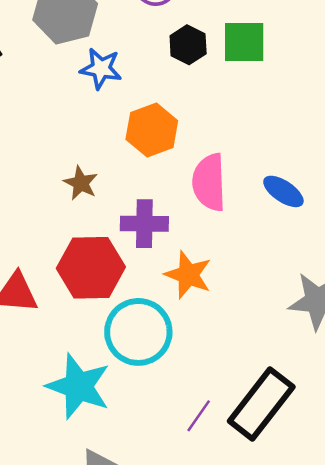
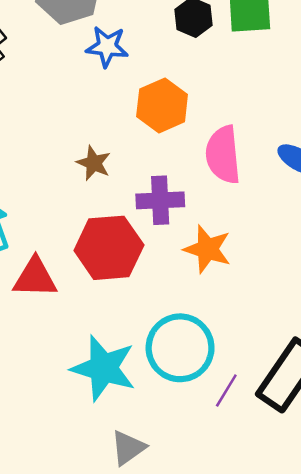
cyan circle: (138, 332) -> (180, 348), moved

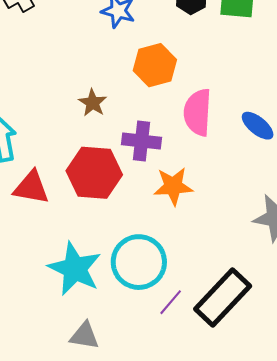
orange star: (207, 249) -> (173, 186), turned -30
gray triangle: (128, 448) -> (84, 336), turned 36

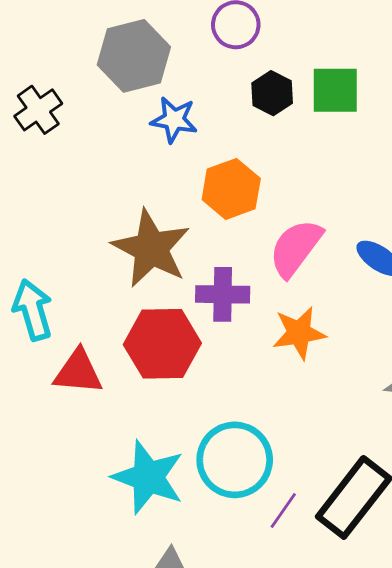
brown star: (93, 103) -> (151, 248), size x2.0
pink semicircle: (198, 112) -> (296, 248), turned 39
orange star: (173, 186) -> (299, 333), moved

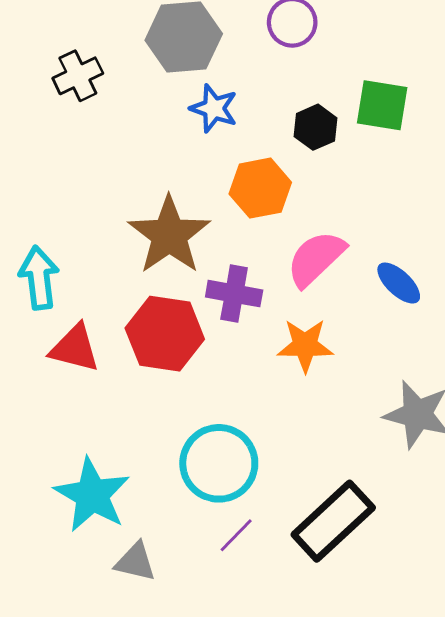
black hexagon: (272, 93) -> (316, 127), moved
cyan star: (148, 477) -> (92, 495), moved
purple line: (283, 511) -> (236, 535), moved

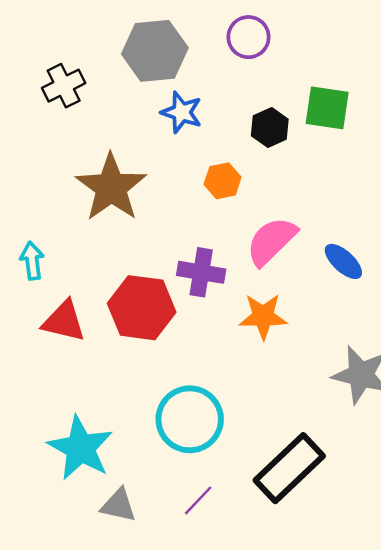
orange hexagon: (260, 188) -> (223, 181), size x0.7
brown star: (169, 235) -> (111, 187), moved
cyan arrow: (39, 278) -> (32, 261), size x0.7
purple line: (236, 535) -> (198, 500), moved

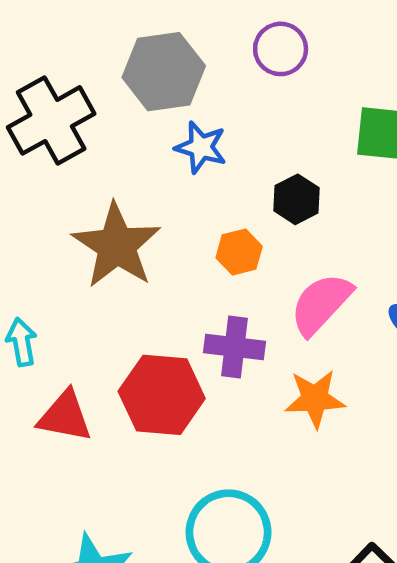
black cross: (64, 86) -> (51, 120), size x1.6
black hexagon: (270, 128) -> (297, 199), moved
orange hexagon: (223, 181) -> (239, 252), moved

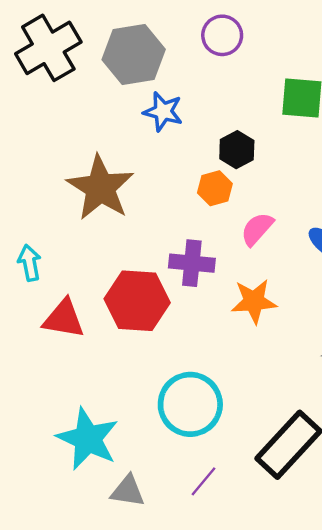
black cross: (51, 120) -> (48, 48), moved
orange hexagon: (239, 252) -> (215, 188), moved
pink semicircle: (321, 304) -> (257, 229), size x0.7

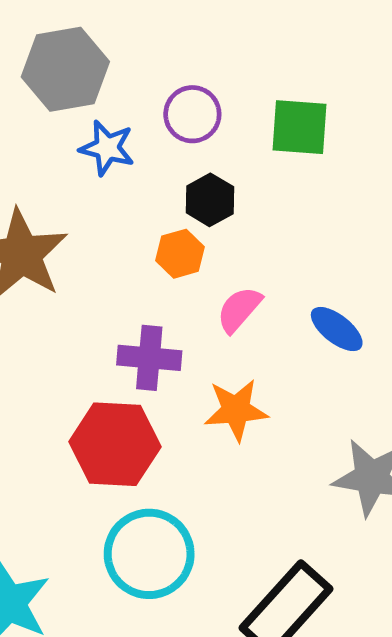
purple circle: (222, 35) -> (192, 114), moved
red hexagon: (137, 301) -> (115, 444), moved

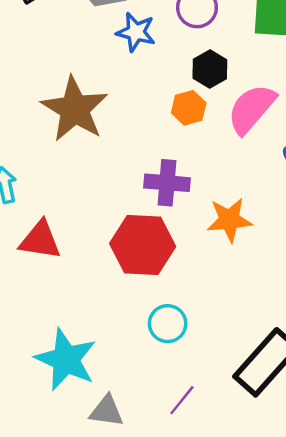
pink semicircle: (239, 309) -> (252, 109), moved, size x1.5
cyan circle: (149, 554) -> (168, 324), size x0.6

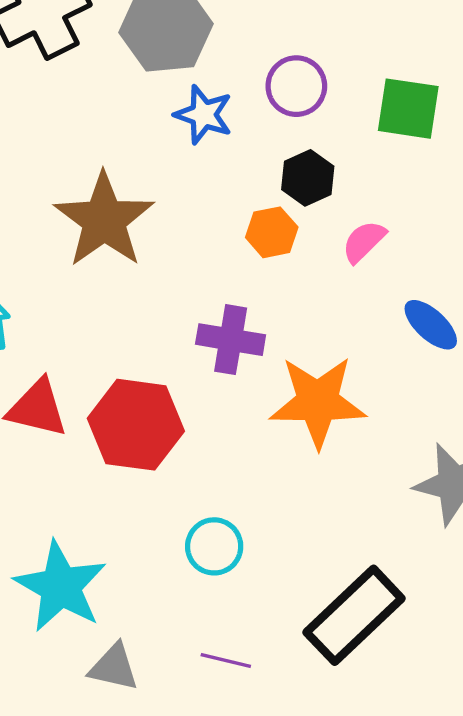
pink semicircle: (252, 109) -> (364, 242), size x0.6
orange star: (229, 220) -> (318, 402), size x1.4
red hexagon: (143, 245) -> (136, 425), moved
purple line: (182, 400) -> (226, 661), turned 60

